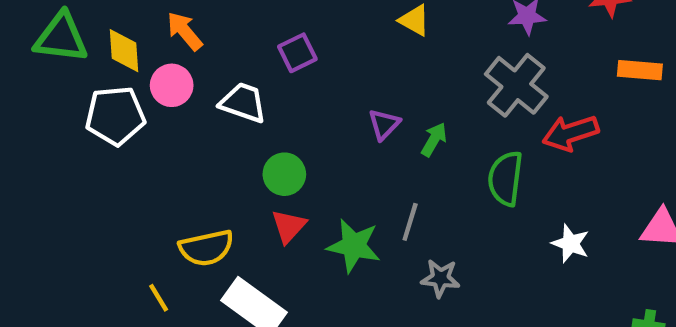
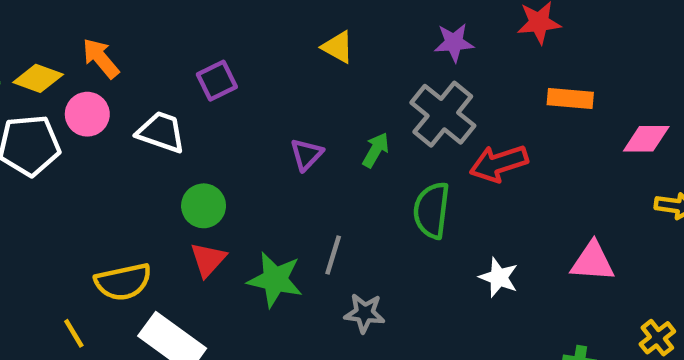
yellow diamond: (124, 51) -> (38, 78), turned -66
green arrow: (434, 140) -> (376, 150), moved

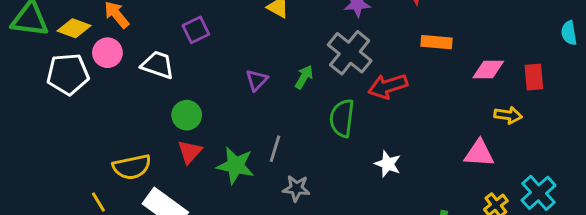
pink triangle: (593, 262) -> (479, 153), moved

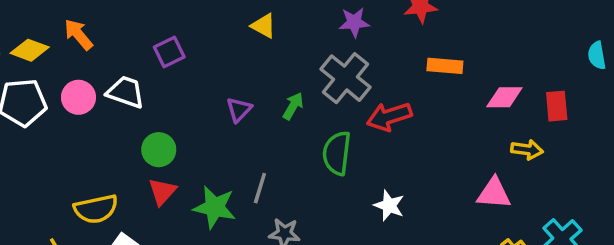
pink circle: (107, 53) -> (78, 97), moved

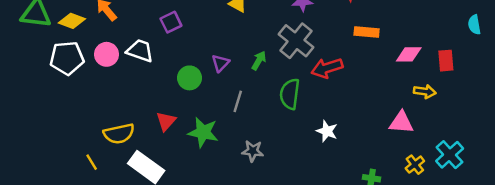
green circle: (159, 150) -> (189, 78), moved
gray line: (260, 188) -> (238, 101), moved

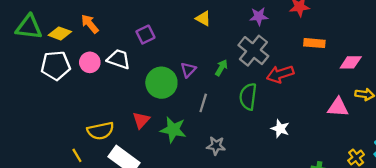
green circle: (189, 78) -> (161, 83), size x1.5
pink triangle: (401, 122) -> (338, 107), moved

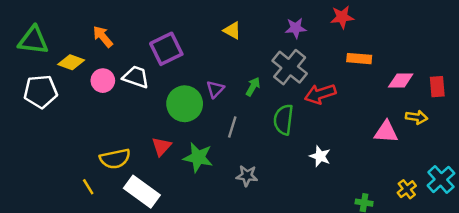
yellow diamond: (60, 33) -> (71, 62), moved
purple square: (145, 35) -> (166, 49), size x1.5
white pentagon: (56, 66) -> (41, 92), moved

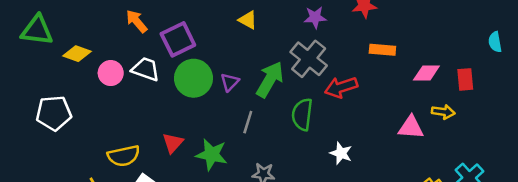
orange arrow: (103, 37) -> (137, 21), moved
green arrow: (253, 87) -> (270, 79), size x1.8
white pentagon: (41, 92) -> (54, 113), moved
green circle: (185, 104) -> (193, 78), moved

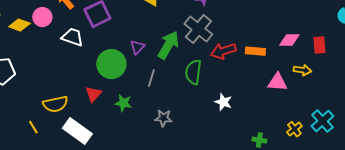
orange rectangle: (382, 50) -> (255, 51), moved
pink circle: (111, 73) -> (42, 17), moved
green circle: (193, 78) -> (111, 64), moved
green star: (212, 155) -> (123, 103), size x0.7

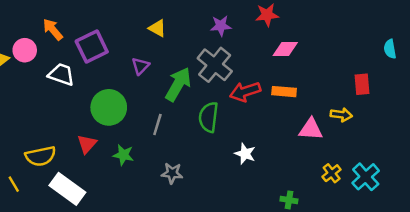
pink diamond: (289, 40) -> (285, 49), moved
purple triangle: (137, 47) -> (140, 66), moved
yellow cross: (294, 129) -> (332, 173), moved

